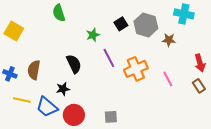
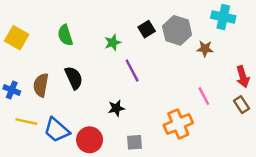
green semicircle: (59, 13) -> (65, 35), moved
black semicircle: (74, 64) -> (74, 78), moved
orange cross: (136, 69) -> (178, 124), moved
black star: (63, 89) -> (116, 108), moved

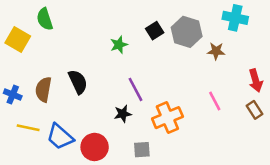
green semicircle: (65, 35) -> (45, 19), moved
purple line: (132, 71) -> (135, 89), moved
orange cross: (178, 124) -> (167, 118), moved

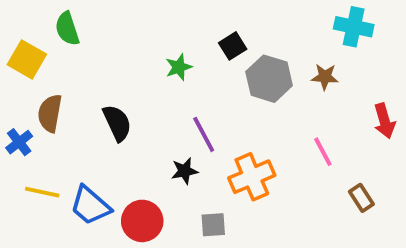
gray hexagon: (187, 32) -> (269, 79), moved
brown semicircle: (43, 89) -> (50, 113), moved
blue cross: (13, 95) -> (19, 142), turned 30
brown rectangle: (254, 110) -> (361, 198), moved

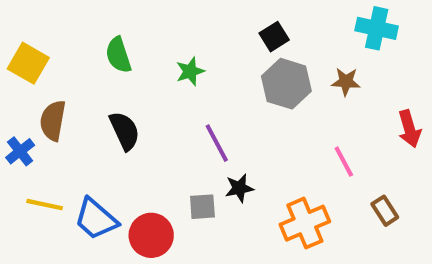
green semicircle: (67, 29) -> (118, 55), moved
black square: (233, 46) -> (274, 37), moved
black star: (184, 171) -> (239, 188), moved
orange cross: (252, 177) -> (305, 223), moved
gray square: (213, 225) -> (202, 207), moved

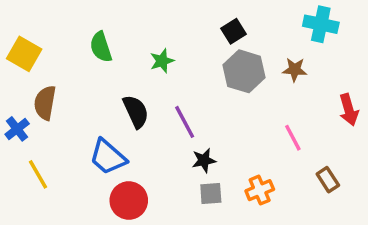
black semicircle: (125, 131) -> (136, 111), moved
yellow line: (45, 205) -> (38, 174), turned 48
gray square: (202, 207) -> (211, 194), moved
blue trapezoid: (96, 219) -> (108, 157), moved
orange cross: (305, 223) -> (260, 190), size x0.7

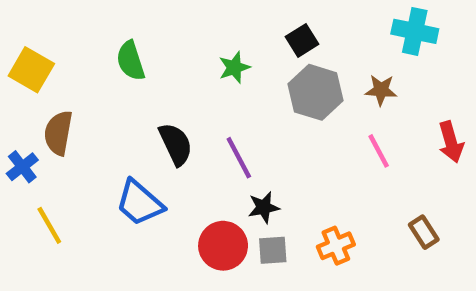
green star: (162, 61) -> (234, 67), moved
pink line: (293, 138) -> (379, 151), moved
red circle: (129, 201) -> (223, 246), moved

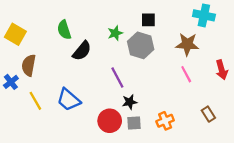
black square: (302, 40) -> (148, 20), turned 32
brown star: (381, 90) -> (187, 44), size x1.5
gray hexagon: (316, 92) -> (141, 45), moved
black semicircle: (176, 144) -> (82, 51), moved, turned 65
yellow line: (49, 225) -> (35, 101), moved

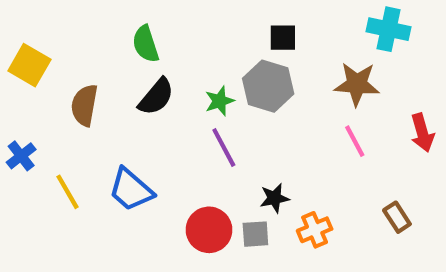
green semicircle: (64, 30) -> (146, 44), moved
green star: (115, 33) -> (220, 101), moved
brown semicircle: (29, 65) -> (84, 105), moved
black star: (130, 102) -> (274, 198), moved

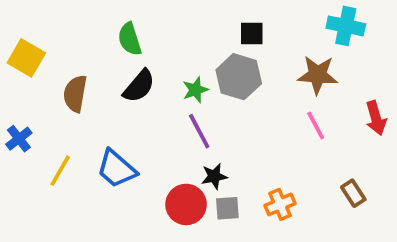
yellow line: (68, 192) -> (60, 171), turned 60
black star: (274, 198) -> (214, 176), moved

